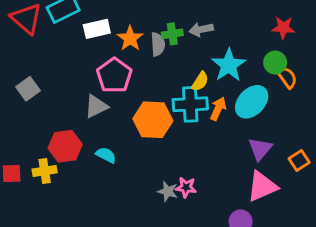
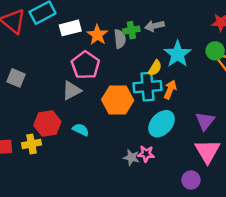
gray square: (28, 89) -> (16, 78), turned -30
cyan ellipse: (252, 102) -> (162, 124), moved
pink triangle: (262, 186) -> (208, 151), turned -36

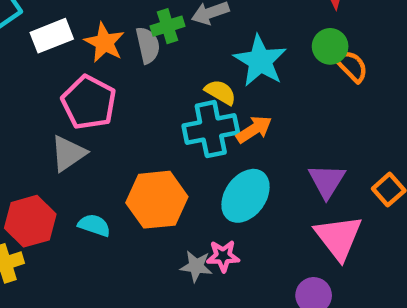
yellow semicircle: (155, 68) -> (220, 92), turned -84
orange arrow: (170, 90) -> (254, 129), turned 42
orange hexagon: (118, 100) -> (157, 200), moved

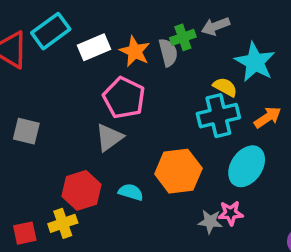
orange arrow: (254, 129) -> (268, 117), moved

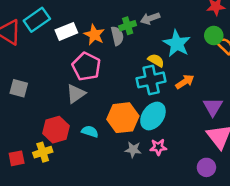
cyan ellipse: (247, 166) -> (153, 116), moved
gray star: (210, 222) -> (133, 150), moved

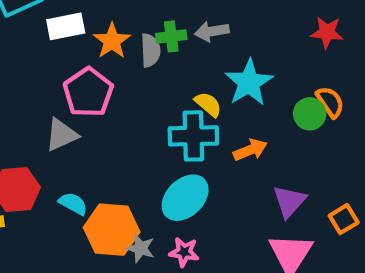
green circle: (214, 35) -> (310, 114), moved
orange hexagon: (123, 118) -> (112, 230), moved

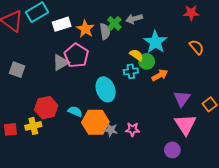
green cross: (171, 36) -> (114, 23), turned -32
green circle: (310, 114) -> (147, 61), moved
gray triangle: (61, 135) -> (61, 62), moved
cyan cross: (193, 136) -> (131, 71), size x0.6
cyan ellipse: (185, 198) -> (106, 89), moved, turned -60

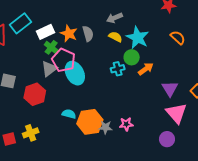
green cross: (114, 23) -> (51, 47), moved
yellow semicircle: (136, 55) -> (115, 37), moved
cyan ellipse: (106, 89) -> (75, 73), moved
red hexagon: (46, 108) -> (35, 94), moved

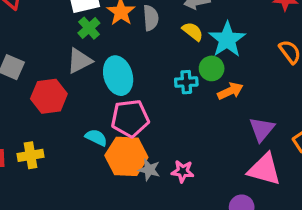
pink pentagon: (63, 60) -> (130, 118), moved, turned 30
pink triangle: (176, 113) -> (264, 169), turned -45

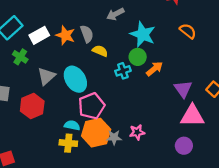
green cross: (89, 28) -> (20, 57), moved
yellow semicircle: (193, 31) -> (100, 51), moved
yellow cross: (31, 155) -> (68, 143), moved, turned 30

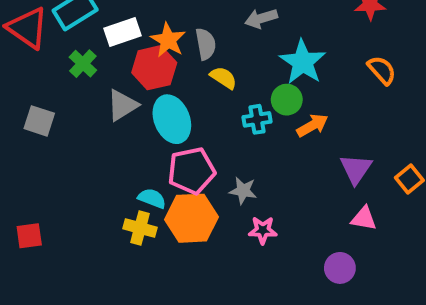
red hexagon: (32, 106) -> (154, 68), moved
pink triangle: (192, 116) -> (364, 219), size x0.6
gray star: (114, 137) -> (243, 191), moved

